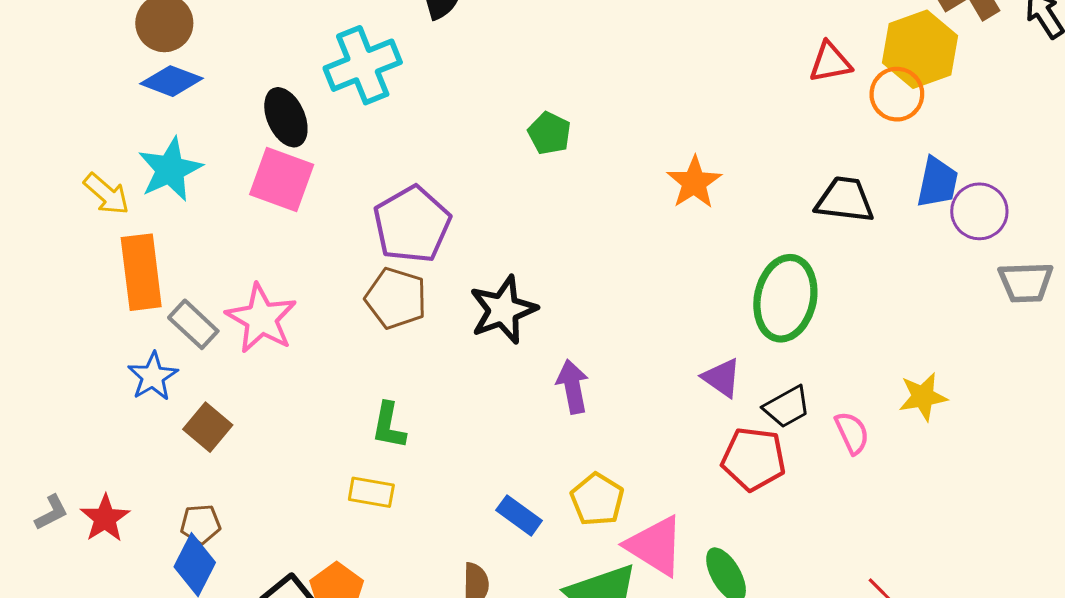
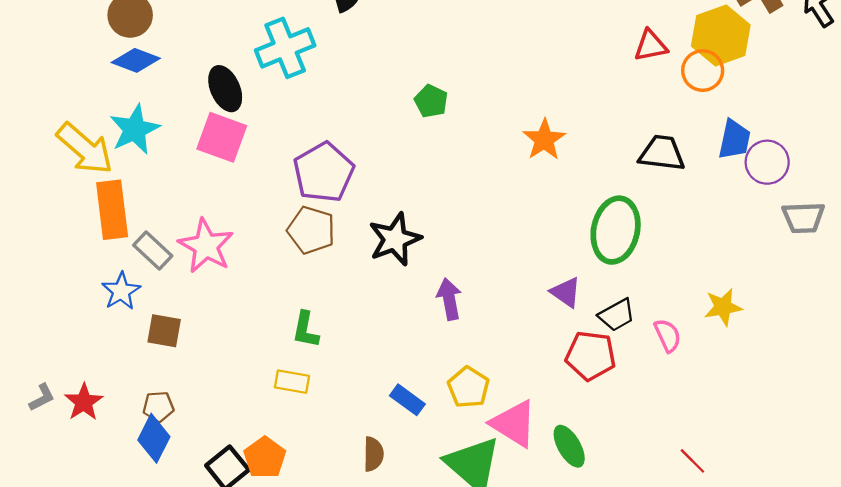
yellow arrow: (106, 194) -> (85, 149), size x1.6
brown square: (208, 427) -> (164, 331), turned -30

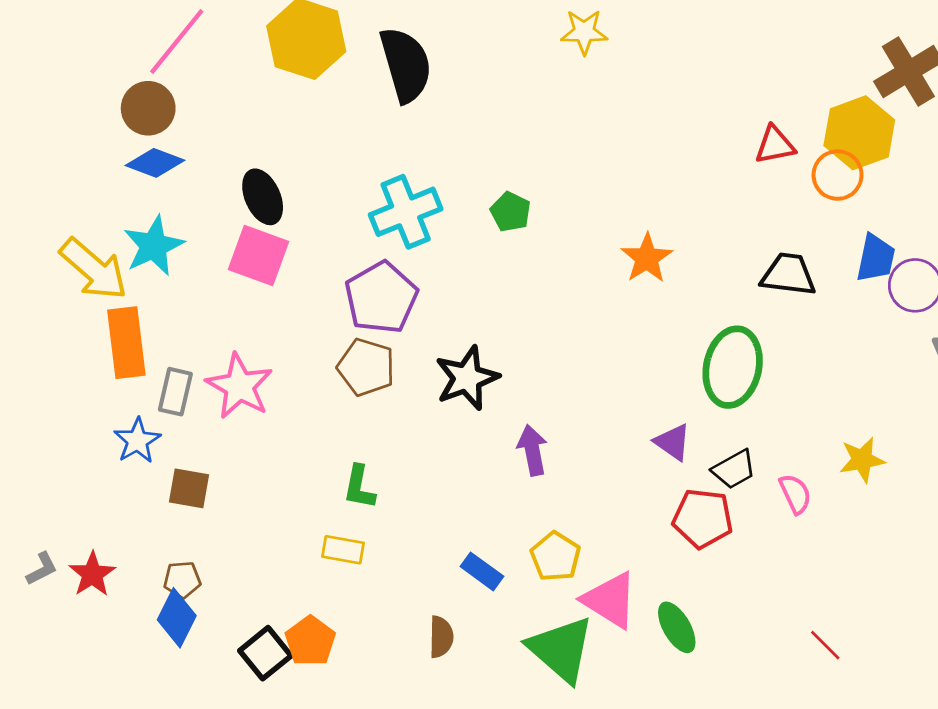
cyan cross: (285, 48) -> (406, 212), moved
gray rectangle: (153, 250) -> (175, 392), turned 60

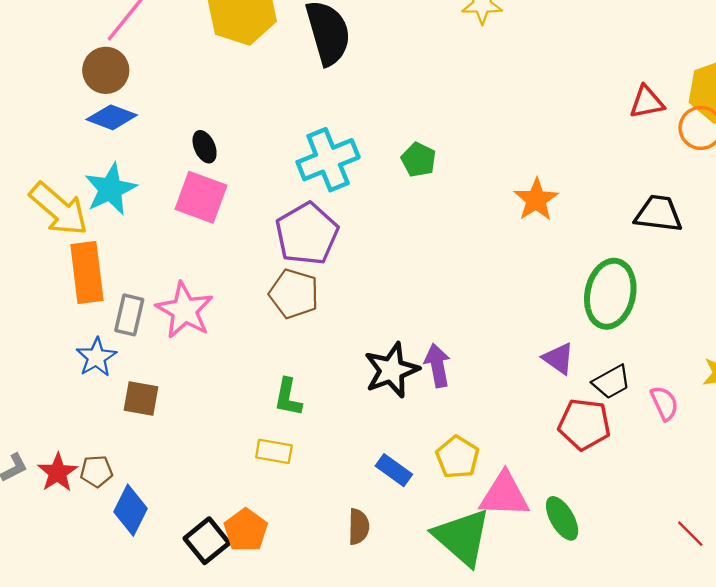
black ellipse: (263, 197) -> (205, 147), size x0.7
black star: (467, 378) -> (392, 370), moved
brown pentagon: (182, 580) -> (96, 471), moved
pink triangle: (610, 600) -> (504, 495), turned -30

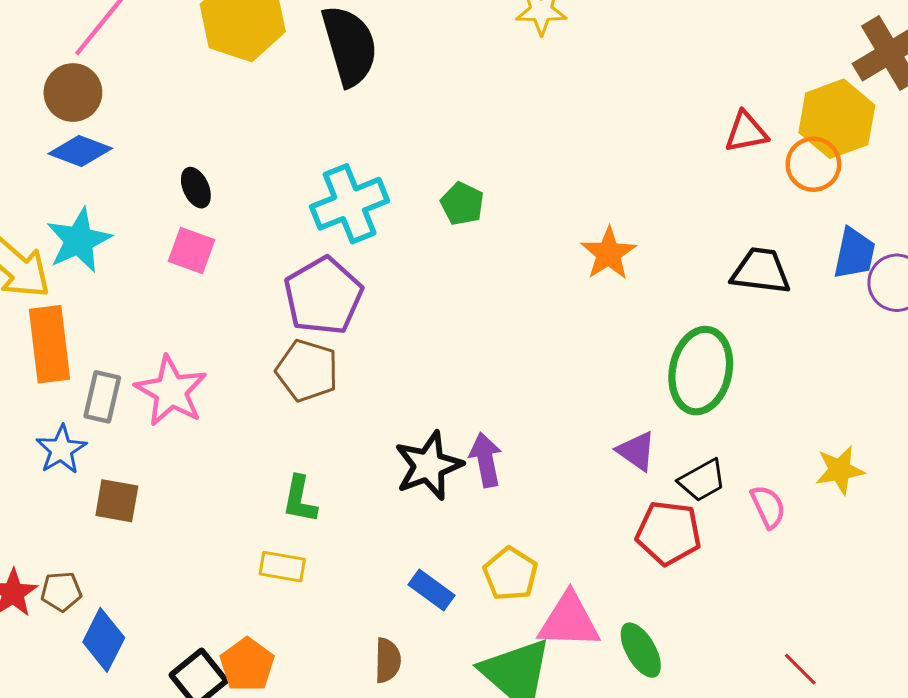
pink square: (201, 197) -> (191, 251), size x0.7

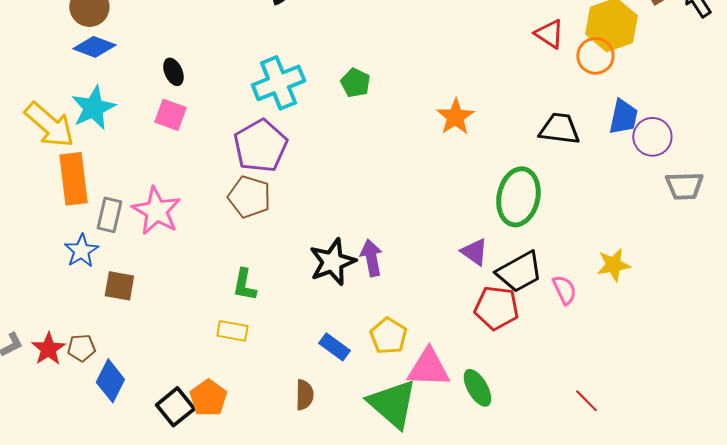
red triangle: (746, 132) -> (549, 34), turned 44
black trapezoid: (702, 480) -> (519, 272), size x1.4

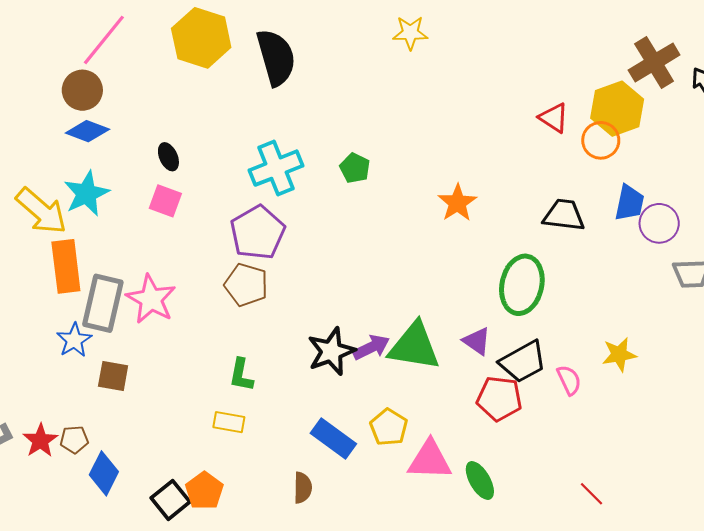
gray rectangle: (109, 215) -> (103, 303), size x1.6
purple arrow: (371, 258) -> (371, 347), turned 75
blue rectangle: (334, 347) -> (333, 438), size x1.4
green triangle: (392, 404) -> (414, 346), moved, turned -32

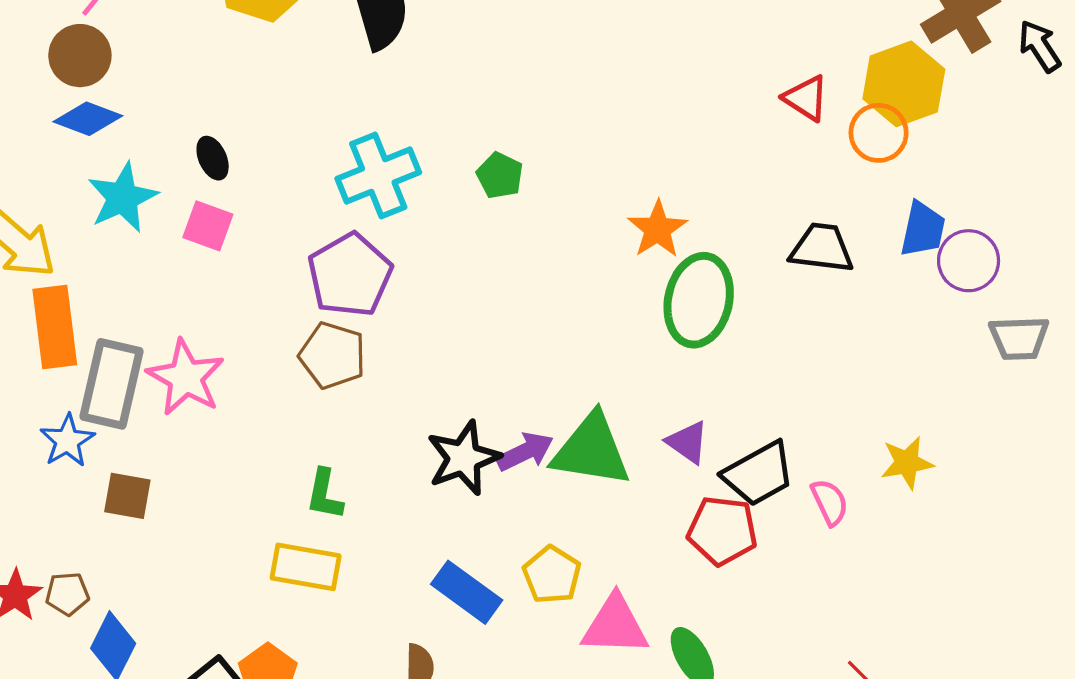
cyan star: (86, 194) -> (123, 198), moved
green ellipse: (522, 285) -> (699, 300), moved
yellow rectangle: (229, 422) -> (306, 567), size x1.4

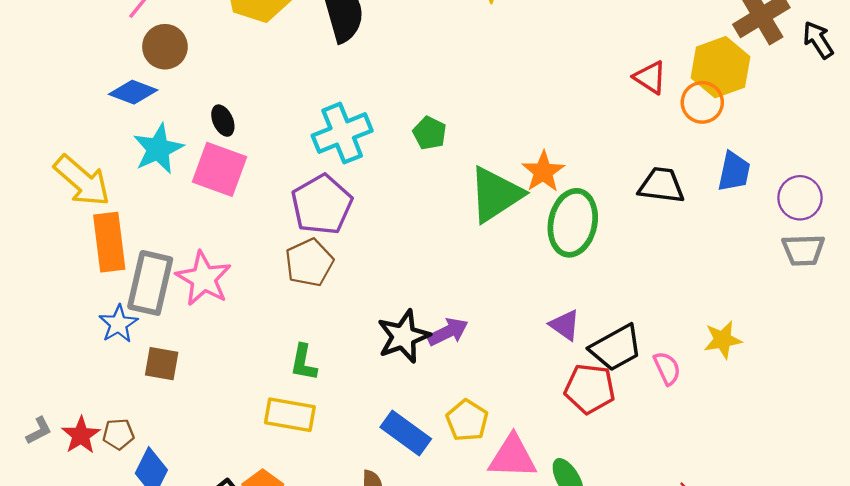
brown circle: (80, 56) -> (165, 47), moved
pink square: (208, 226) -> (219, 169), size x1.5
purple circle: (969, 261) -> (800, 198), moved
brown pentagon: (332, 355) -> (309, 263), turned 30
green triangle: (591, 450) -> (496, 194), moved, turned -42

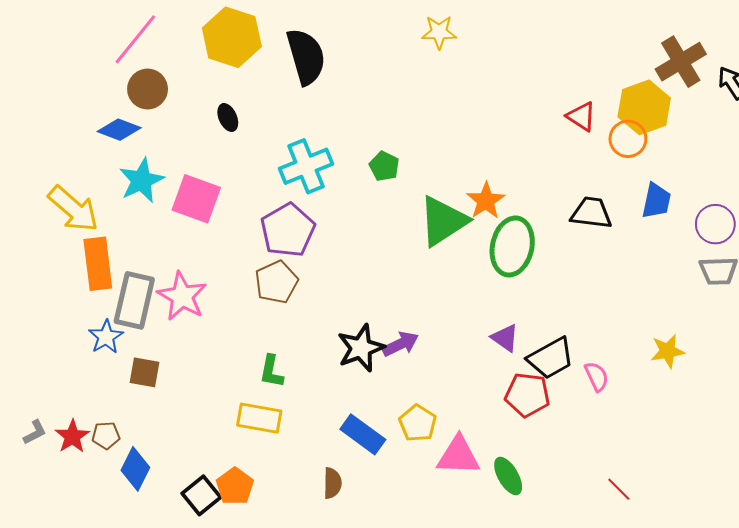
black ellipse: (223, 121) -> (228, 117), moved
yellow star: (723, 340) -> (668, 351), moved

